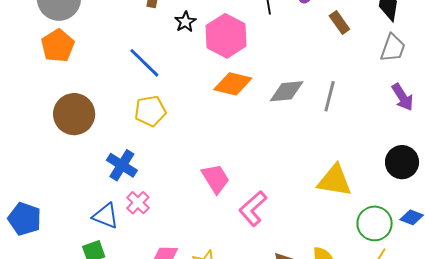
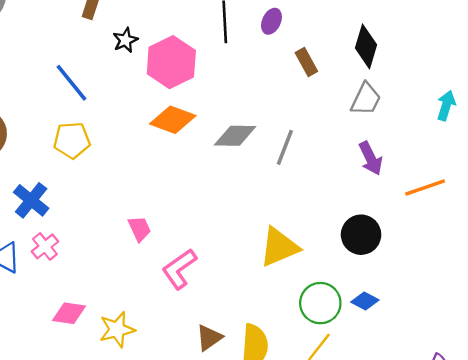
pink trapezoid: (216, 179) -> (140, 229), size x0.7
yellow triangle: (335, 180) -> (279, 247), turned -39

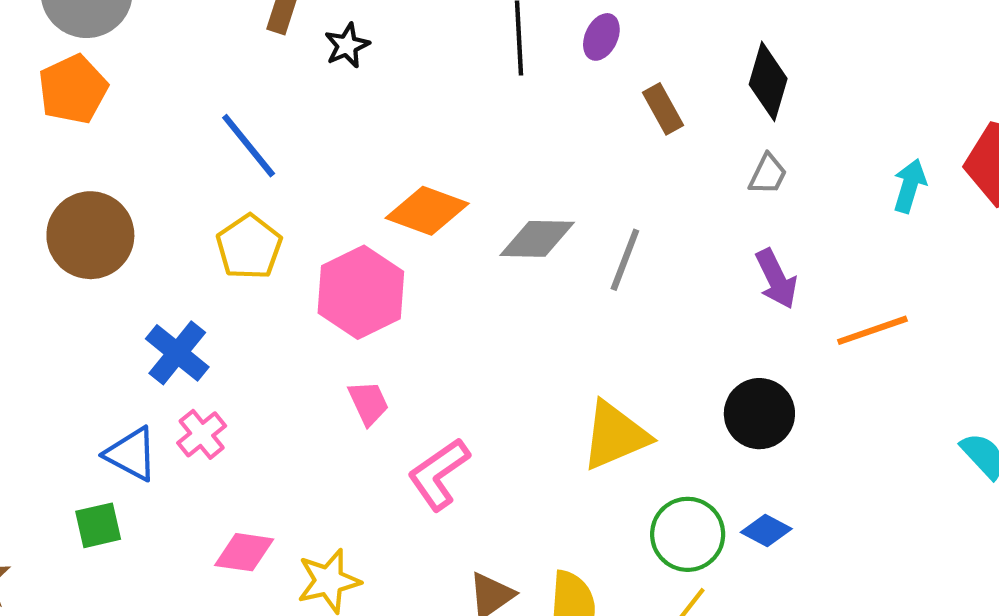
black star: (125, 40) -> (347, 45), moved
pink hexagon: (171, 62) -> (361, 292), moved
gray trapezoid: (366, 99) -> (768, 174), size x0.7
yellow pentagon: (72, 140) -> (249, 247), turned -30

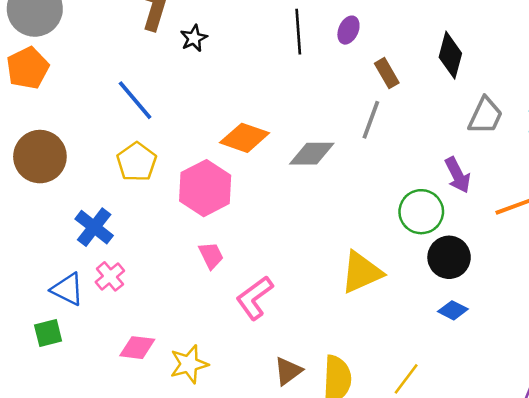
gray trapezoid: (768, 174) -> (485, 116), moved, size x1.5
gray line: (625, 260) -> (371, 120), moved
blue diamond: (766, 531) -> (453, 310), moved
green circle: (688, 534) -> (421, 212), moved

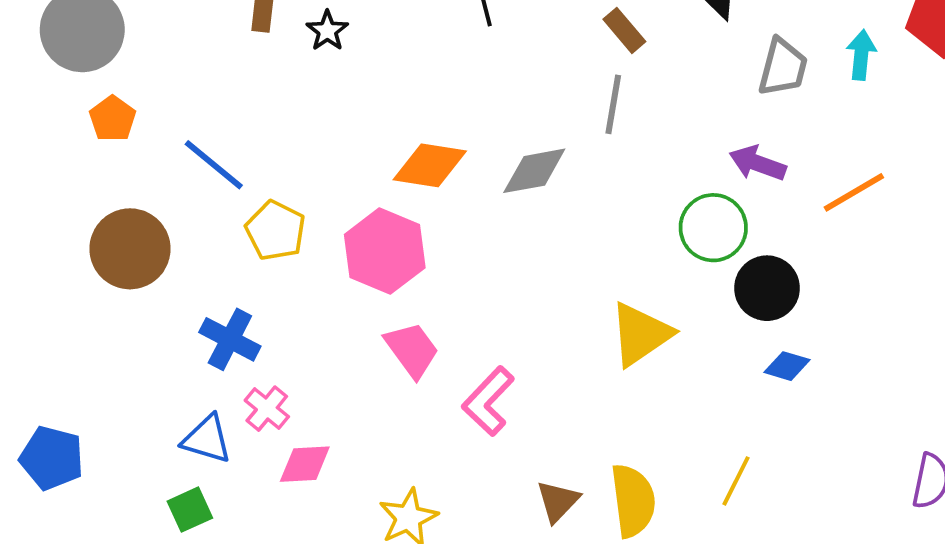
orange pentagon: (28, 68) -> (113, 119), moved, size x0.7
blue line: (135, 100) -> (214, 165), moved
purple arrow: (458, 175) -> (758, 163), turned 147
pink trapezoid: (211, 255) -> (412, 350), size x1.4
pink diamond: (137, 348) -> (305, 464), moved

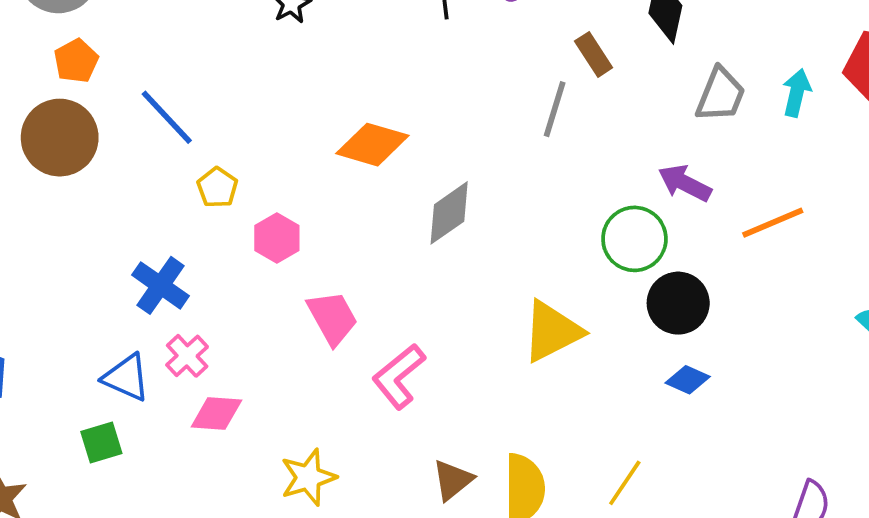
brown rectangle: (624, 30) -> (594, 54), moved
gray diamond: (534, 171) -> (449, 213), moved, turned -32
yellow pentagon: (276, 231) -> (217, 188), size x0.7
brown circle: (130, 249) -> (60, 138), moved
pink hexagon: (385, 251) -> (277, 238), moved, size x0.6

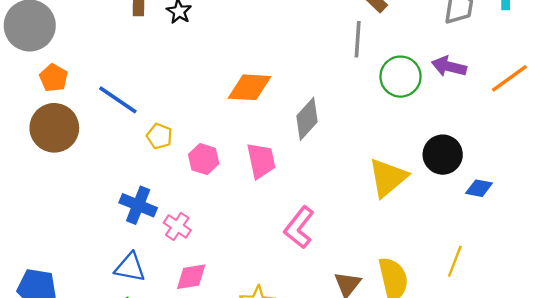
green circle: (634, 239) -> (401, 77), moved
black circle: (678, 303) -> (443, 155), moved
pink trapezoid: (332, 318) -> (261, 161), moved, turned 30
pink cross: (187, 356) -> (177, 226), moved

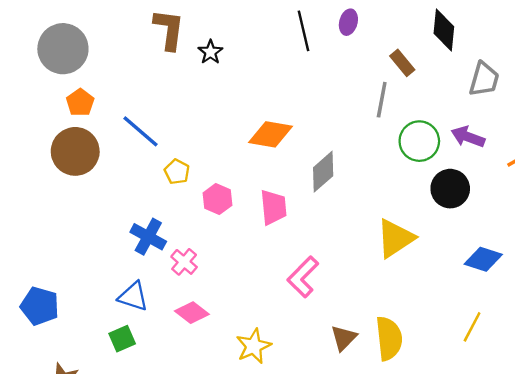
black circle: (443, 155) -> (450, 189), moved
blue diamond: (479, 188) -> (483, 259), size x1.4
yellow line: (455, 261) -> (472, 327), moved
pink diamond: (191, 277) -> (192, 313), turned 40

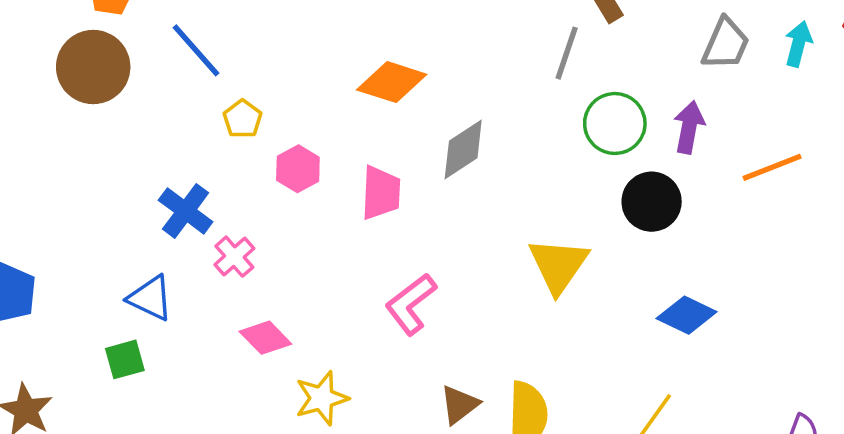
purple arrow: (468, 137) -> (689, 127), turned 72
yellow triangle: (395, 238) -> (558, 265), turned -30
pink diamond: (192, 313) -> (265, 338), moved

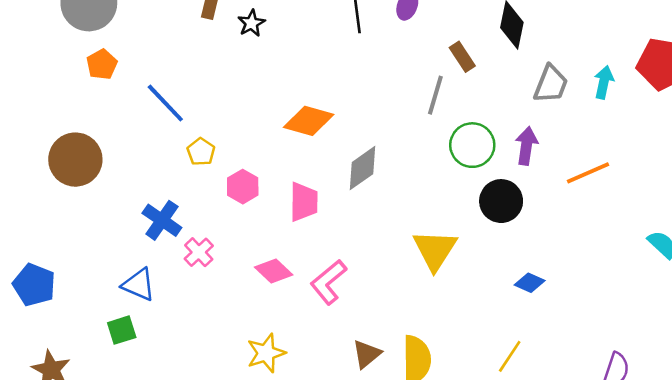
brown circle: (93, 67) -> (75, 160), moved
blue diamond: (687, 315) -> (530, 283), size x0.7
pink diamond: (265, 338) -> (274, 271), moved

